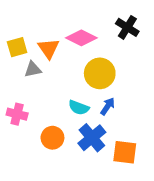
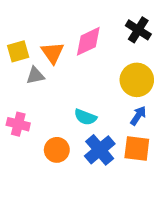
pink diamond: (81, 38) -> (88, 41), turned -52
yellow circle: (100, 73) -> (137, 80), moved
blue arrow: (108, 106) -> (138, 116), moved
orange square: (125, 152) -> (137, 148), moved

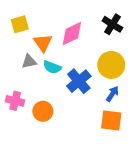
yellow square: (18, 51) -> (20, 24), moved
cyan semicircle: (85, 117) -> (52, 67), moved
orange circle: (57, 150) -> (43, 111), moved
blue cross: (100, 150) -> (79, 81), moved

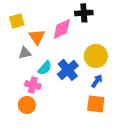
black cross: (112, 24) -> (84, 13), moved, turned -36
cyan semicircle: (52, 67) -> (45, 68), moved, turned -70
pink cross: (15, 101) -> (33, 85), moved
orange circle: (43, 111) -> (27, 105), moved

